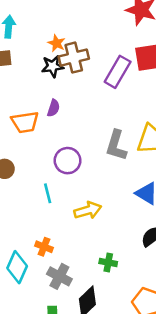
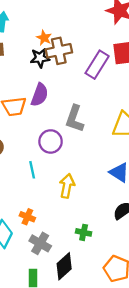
purple semicircle: (53, 108) -> (40, 95), size x1.5
gray L-shape: (116, 145) -> (75, 119), moved
yellow arrow: (88, 210) -> (67, 186), turned -65

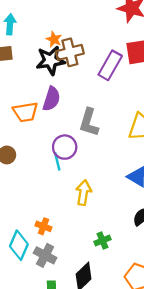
black star: (40, 58) -> (50, 60), size x1.4
cyan line: (32, 170) -> (57, 161), moved
green cross: (84, 232) -> (103, 241), turned -32
gray cross: (40, 243) -> (45, 255), moved

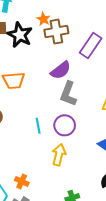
black star: (50, 60) -> (20, 35), moved, turned 30
purple semicircle: (51, 99) -> (61, 70), moved, turned 30
purple circle: (65, 147) -> (65, 125), moved

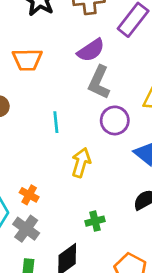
purple circle: (65, 125) -> (115, 120), moved

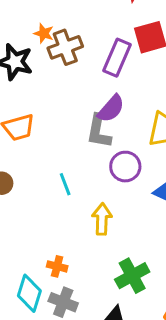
purple semicircle: (91, 50) -> (111, 109), moved
green cross: (95, 221) -> (132, 276), size x1.6

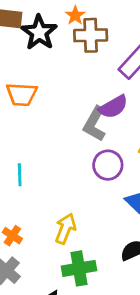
cyan line: (65, 184) -> (20, 175), moved
yellow arrow: (102, 219) -> (65, 229), moved

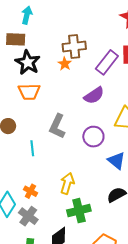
orange star: (75, 15) -> (65, 64), moved
black star: (39, 32) -> (28, 62), moved
gray L-shape: (95, 124) -> (57, 126), moved

